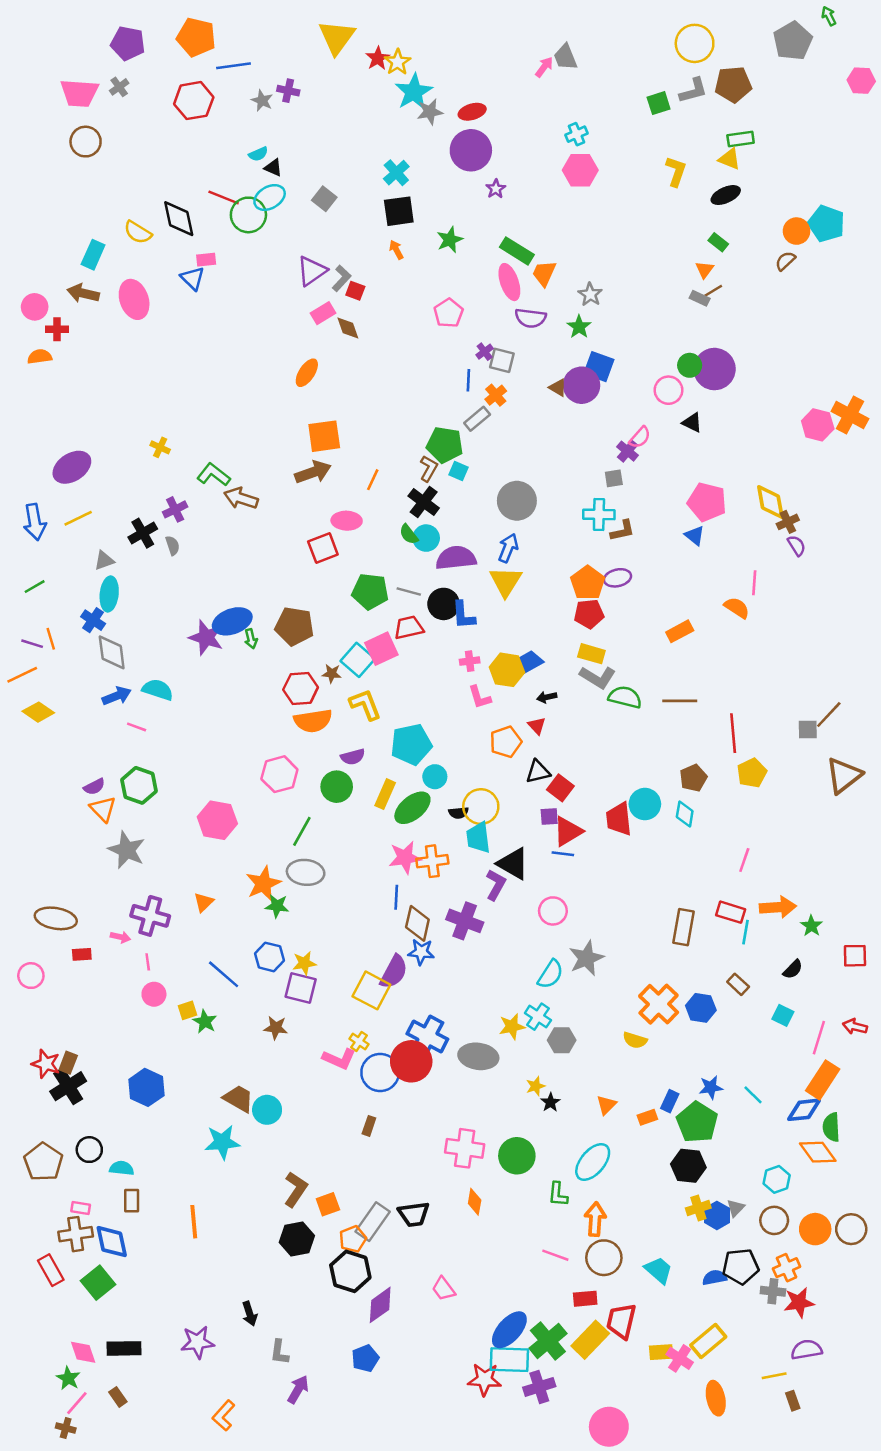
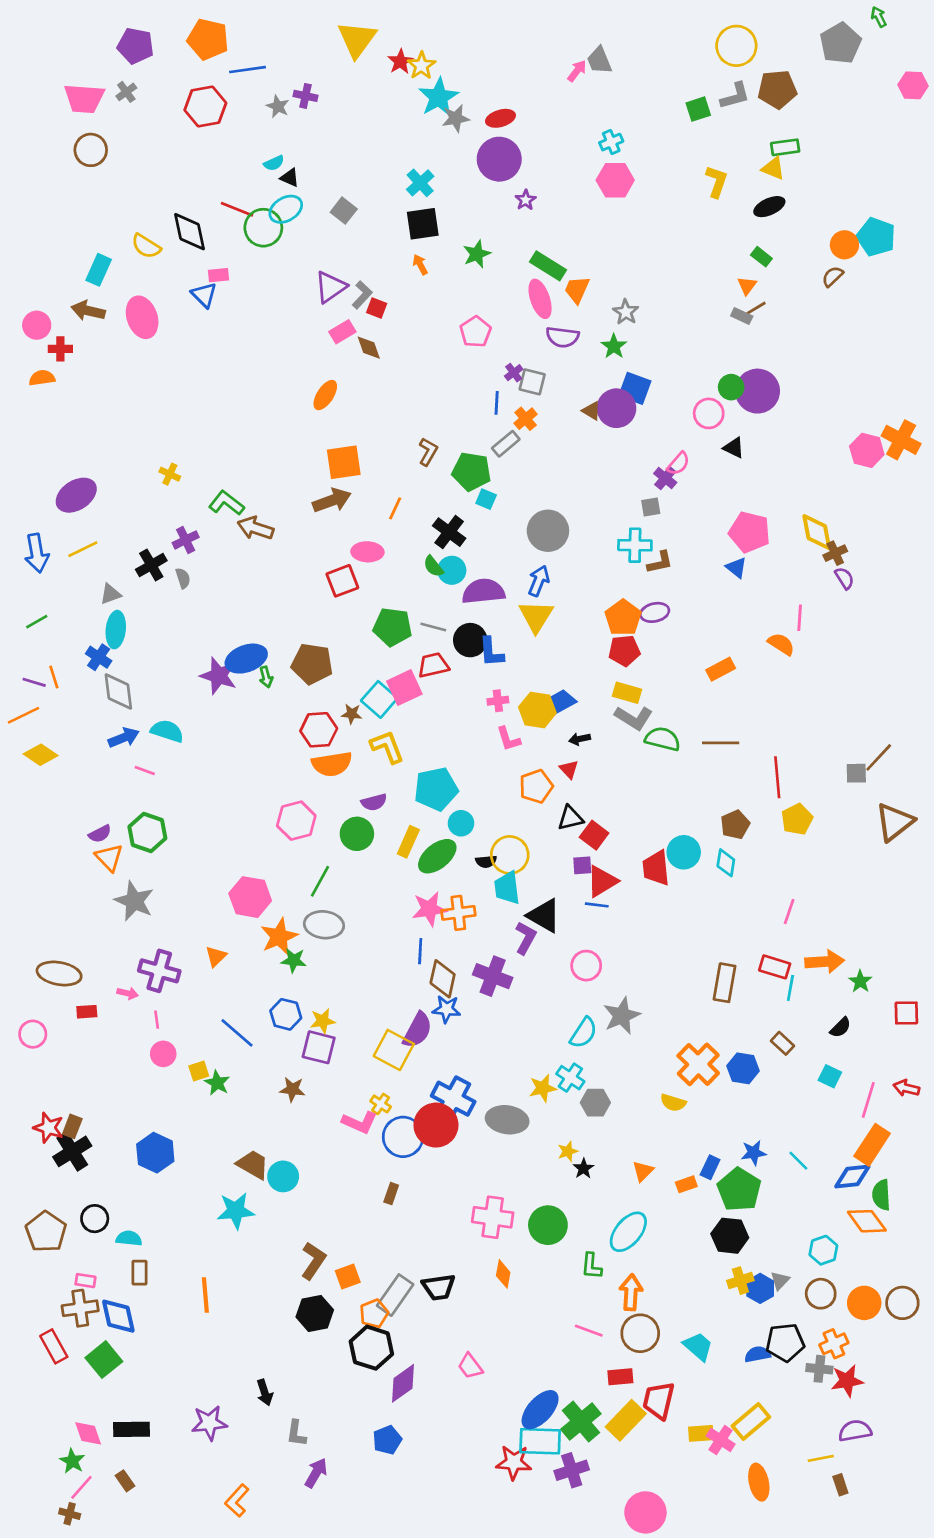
brown L-shape: (429, 468) -> (428, 452), moved
pink hexagon: (217, 820) -> (250, 897), moved

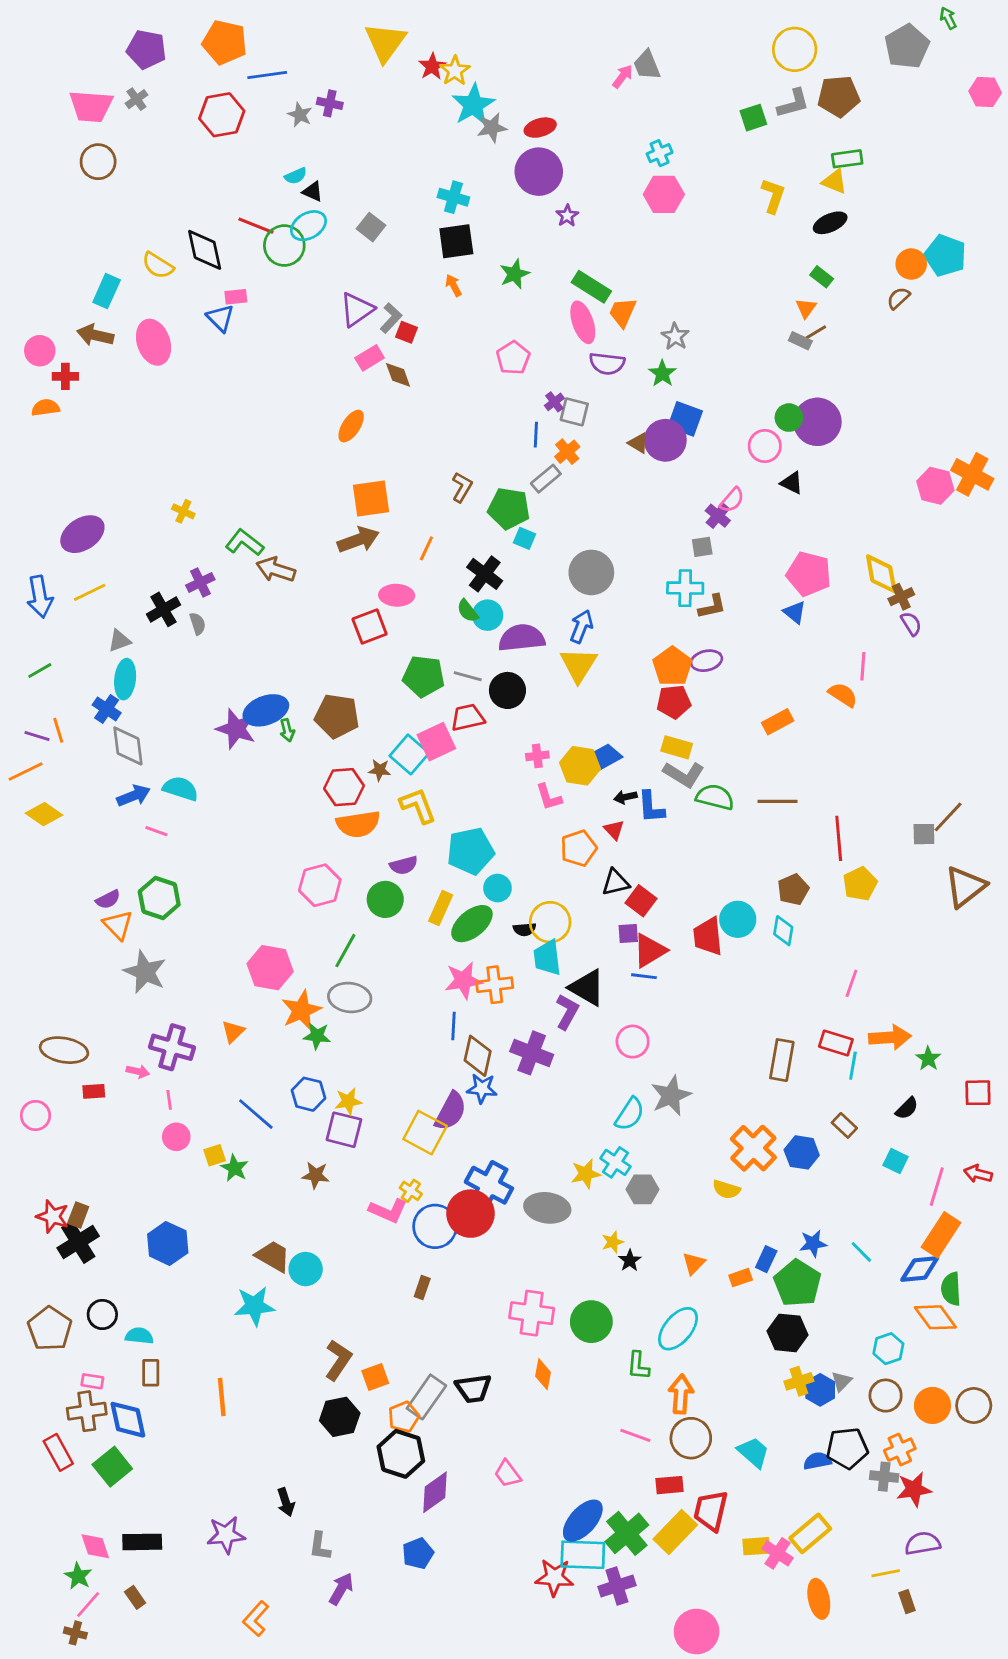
cyan cross: (420, 183) -> (453, 197), turned -32
blue L-shape: (491, 652) -> (651, 807), moved

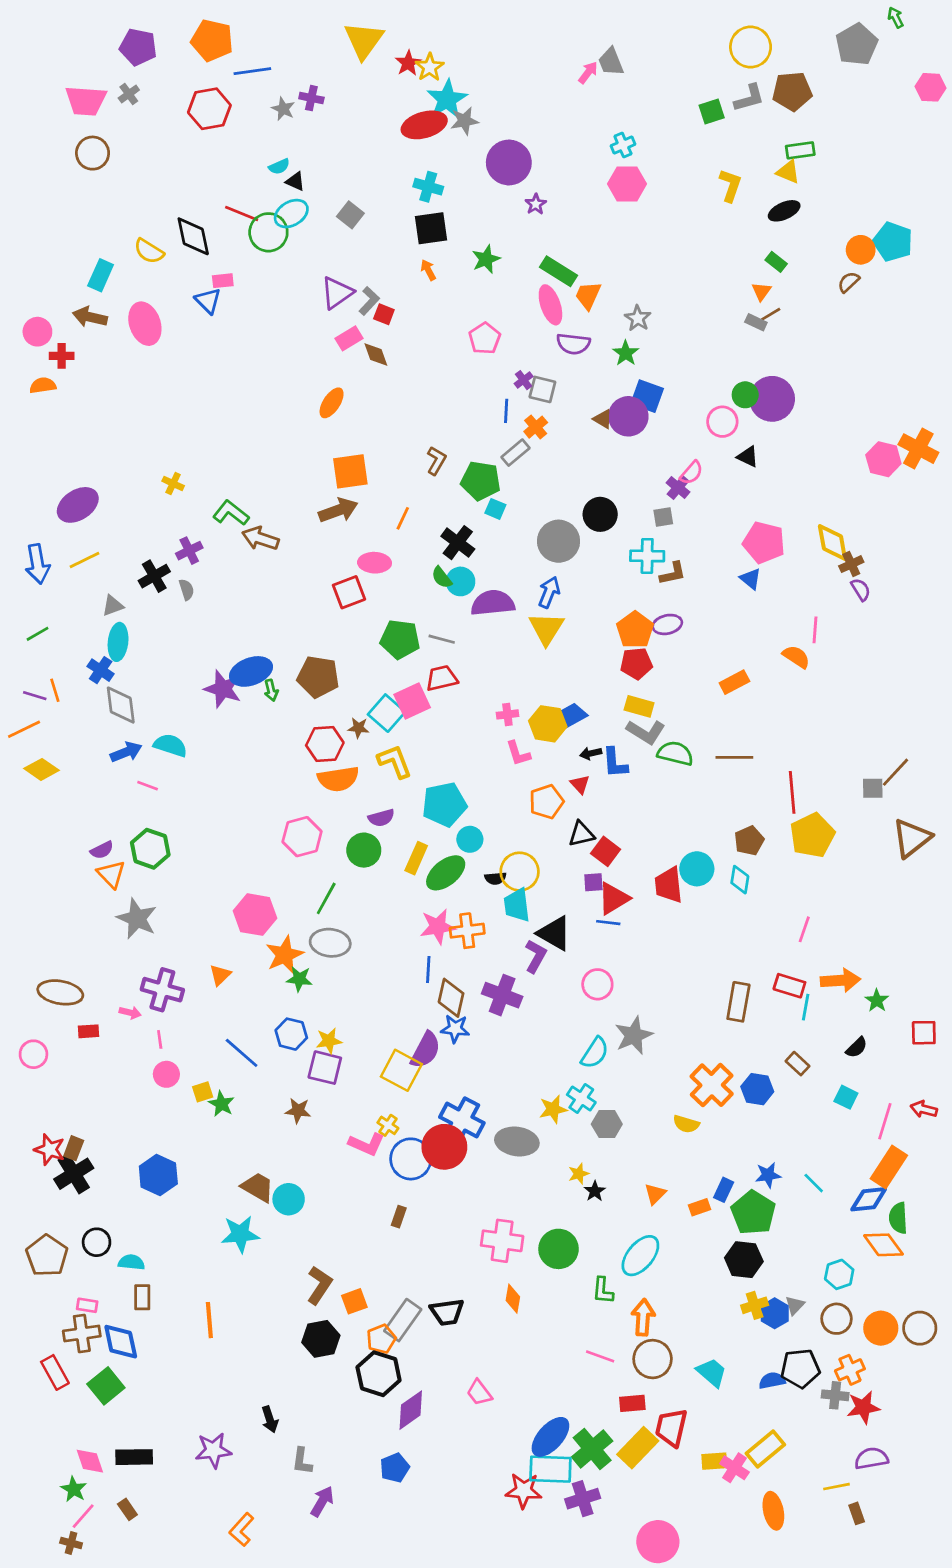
red ellipse: (540, 128) -> (424, 125), moved, size x1.5
black circle: (507, 690) -> (600, 514), moved
yellow pentagon: (860, 884) -> (812, 835), size x1.4

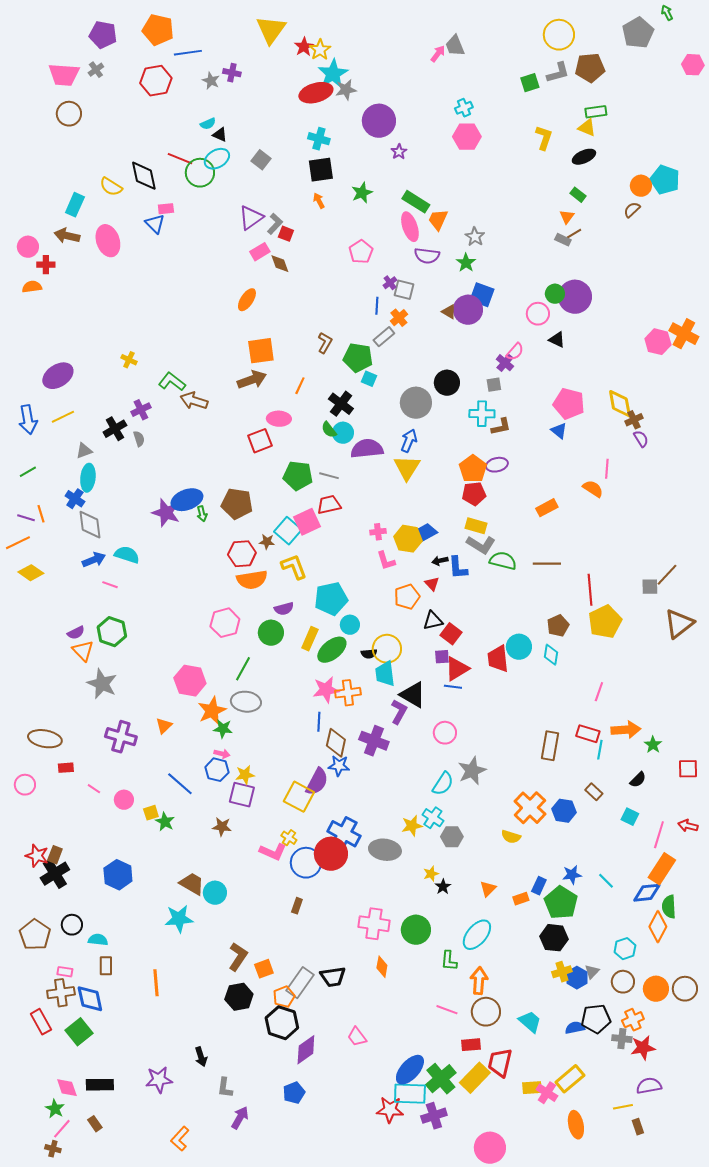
pink arrow: (130, 1013) -> (222, 754), moved
pink line: (160, 1039) -> (94, 789), moved, turned -48
orange diamond: (883, 1245) -> (658, 927), turned 64

